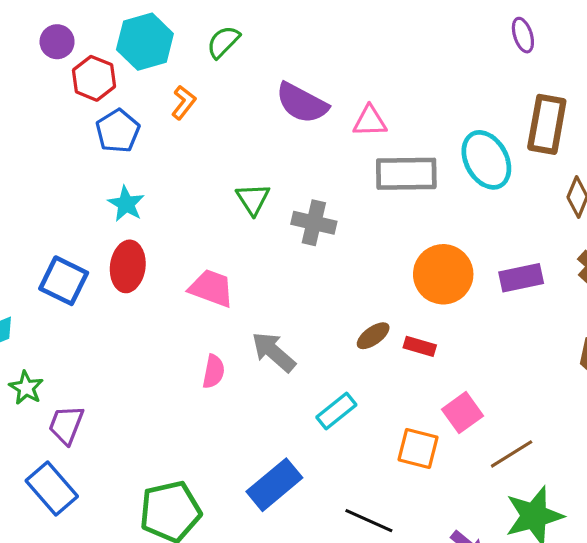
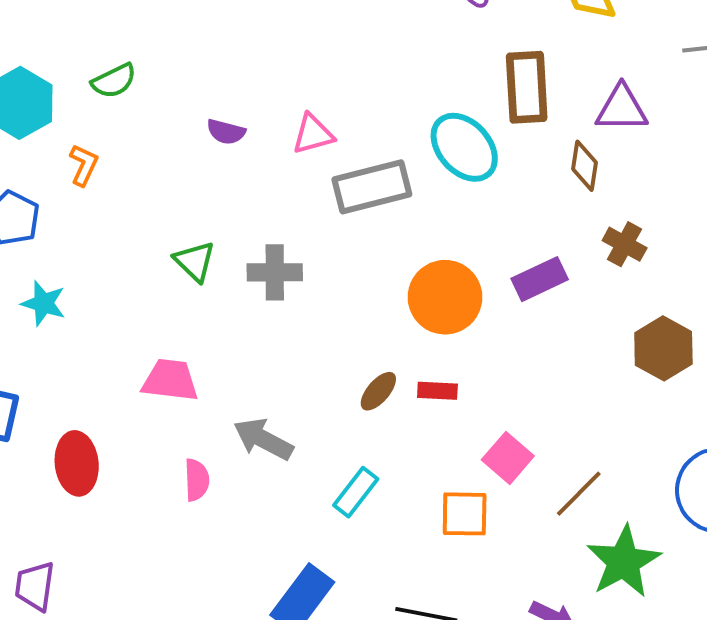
green semicircle: (223, 42) -> (114, 81), turned -147
purple semicircle: (302, 103) -> (226, 132), size x0.6
red ellipse: (128, 266) -> (77, 463), moved

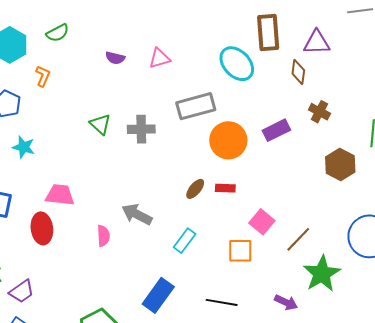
gray rectangle: (372, 187) -> (196, 106), moved
pink trapezoid: (170, 380) -> (60, 195), moved
purple trapezoid: (35, 586) -> (22, 291), turned -132

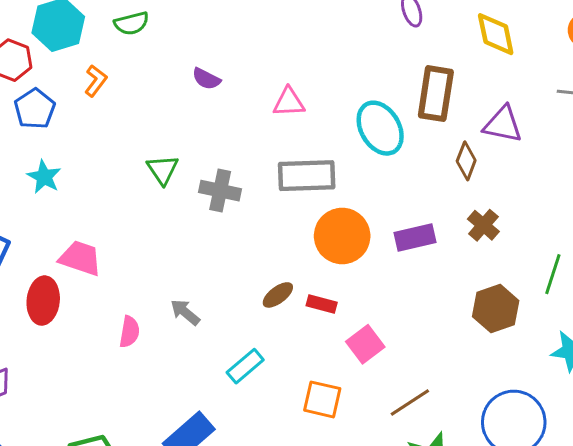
pink triangle: (160, 58) -> (289, 102), moved
gray arrow: (137, 214) -> (185, 312), size x0.7
pink square: (262, 222) -> (365, 344), moved

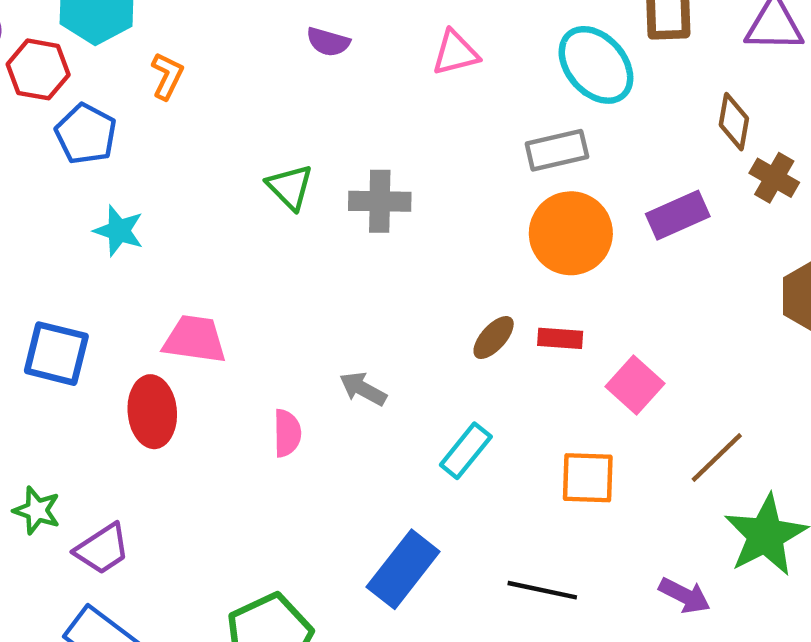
brown diamond: (466, 161) -> (734, 122), moved
gray rectangle: (307, 176) -> (557, 150), moved, size x0.7

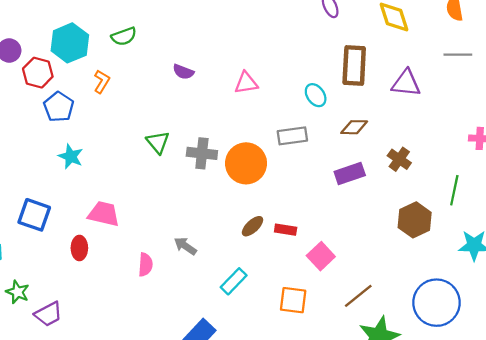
cyan ellipse: (596, 65) -> (316, 95), size x0.6
brown diamond: (734, 122) -> (354, 127), moved, turned 76
orange circle: (571, 233) -> (246, 163), moved
red ellipse: (152, 412) -> (79, 248), size x0.7

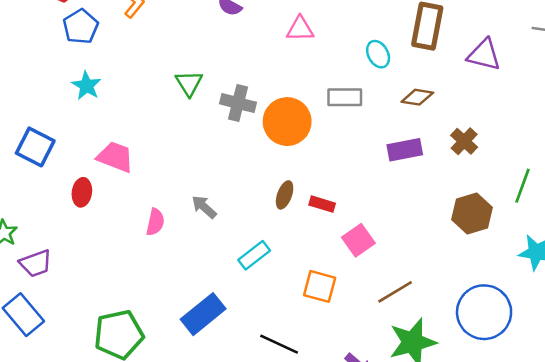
brown ellipse: (253, 226) -> (285, 195), turned -35

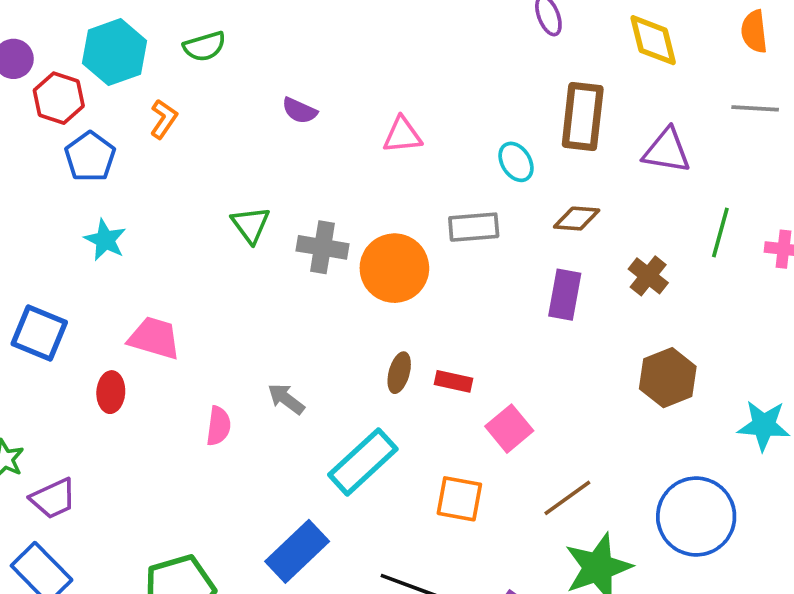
purple rectangle: (405, 150) -> (565, 295), turned -64
green line: (523, 186) -> (720, 233), moved
cyan rectangle: (254, 255) -> (363, 462), size x1.5

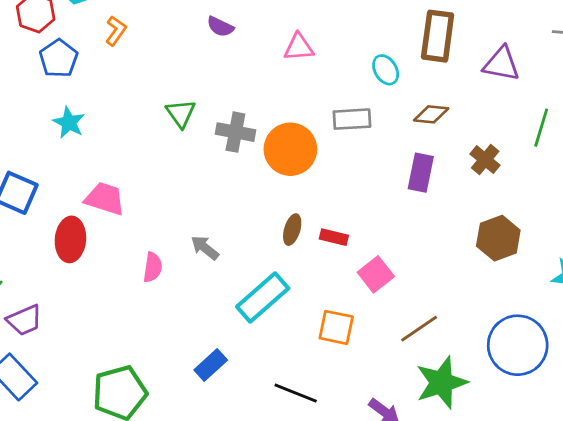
red ellipse: (111, 392) -> (70, 239), size x1.4
blue rectangle: (297, 551) -> (211, 365), size x0.7

